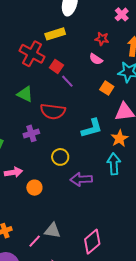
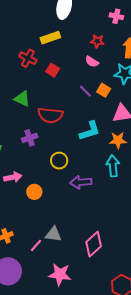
pink cross: (122, 14) -> (116, 16), turned -32
red cross: (32, 54) -> (28, 58), size x0.7
purple line: (67, 81) -> (85, 91), moved
orange star: (120, 138) -> (118, 140), turned 30

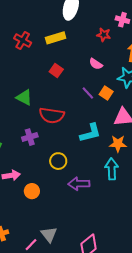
red star: (97, 41) -> (104, 35), moved
red cross: (28, 58) -> (23, 41), moved
gray triangle: (53, 234) -> (49, 235), turned 42

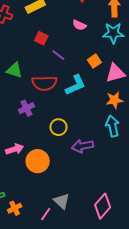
purple line: (88, 93) -> (58, 55), moved
orange square: (106, 93) -> (94, 61), moved, turned 32
cyan L-shape: (90, 133) -> (75, 85), moved
orange circle: (32, 191) -> (38, 161), size x1.5

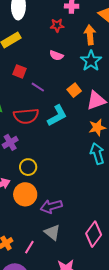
cyan star: (113, 33) -> (91, 61), turned -30
yellow circle: (58, 127) -> (28, 167), moved
purple arrow: (83, 146) -> (51, 206), moved
pink line: (46, 214) -> (29, 247), moved

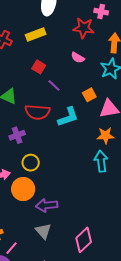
red star: (57, 25) -> (84, 28), size x1.5
pink line: (29, 247) -> (11, 248), moved

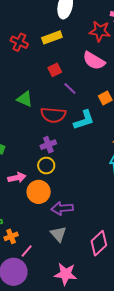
pink semicircle: (78, 58) -> (94, 61), size x1.6
red square: (39, 67) -> (55, 70), turned 32
purple cross: (17, 135) -> (48, 145), moved

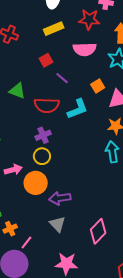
yellow rectangle: (52, 37) -> (54, 29), moved
pink semicircle: (94, 61) -> (85, 49), turned -30

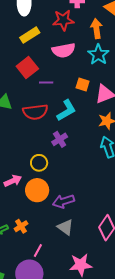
red square: (46, 60) -> (27, 68), size x1.5
purple line: (62, 78) -> (46, 83), turned -32
orange square: (98, 86) -> (83, 84), turned -32
purple cross: (43, 135) -> (60, 139), moved
orange cross: (10, 229) -> (21, 226), moved

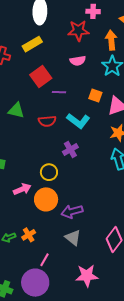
yellow rectangle: (30, 35) -> (32, 44), moved
pink semicircle: (64, 50) -> (78, 61), size x0.7
cyan L-shape: (66, 110) -> (78, 121), turned 65
red semicircle: (35, 112) -> (47, 121), size x0.7

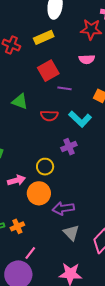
gray triangle: (73, 238) -> (71, 233), moved

